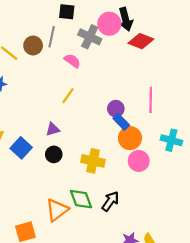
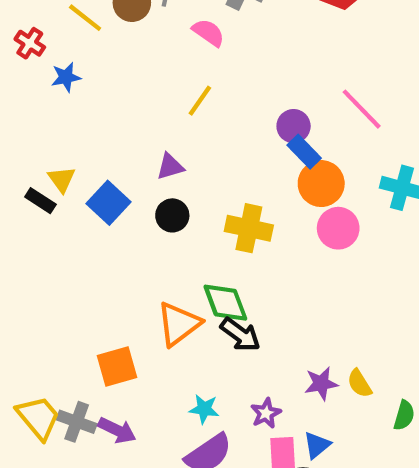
pink line: (151, 100) -> (362, 109), turned -45
black arrow: (110, 201) -> (240, 335), moved, turned 90

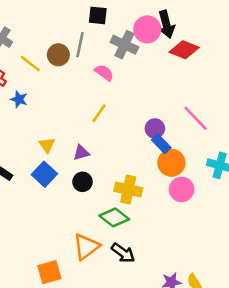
blue star: (66, 77) -> (19, 99), turned 30
yellow triangle: (62, 179) -> (47, 145), moved
green diamond: (225, 303) -> (114, 217), moved, turned -32

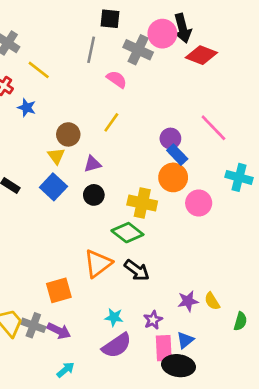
brown circle: (58, 55) -> (68, 134), moved
orange circle: (171, 163) -> (173, 177), moved

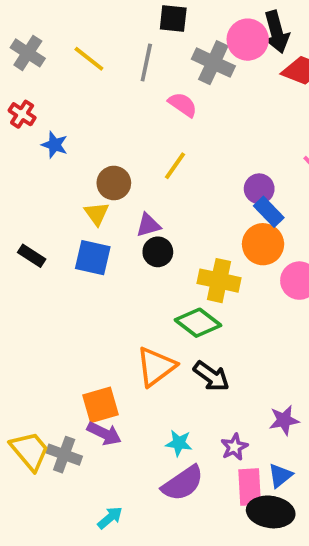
yellow line: (39, 70) -> (89, 59), moved
blue square: (53, 187) -> (93, 258), turned -30
black circle: (94, 195) -> (158, 252), moved
purple arrow: (59, 331) -> (104, 434), moved

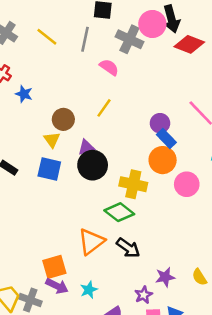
black circle: (158, 252) -> (93, 165), size x1.5
purple star: (284, 420) -> (165, 277), moved
cyan star: (179, 443) -> (89, 290), moved, turned -30

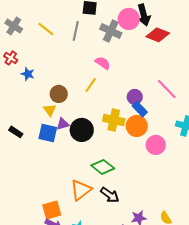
pink semicircle: (109, 67) -> (103, 63), moved
purple triangle: (86, 147) -> (63, 124), moved
yellow cross: (133, 184) -> (114, 120), moved

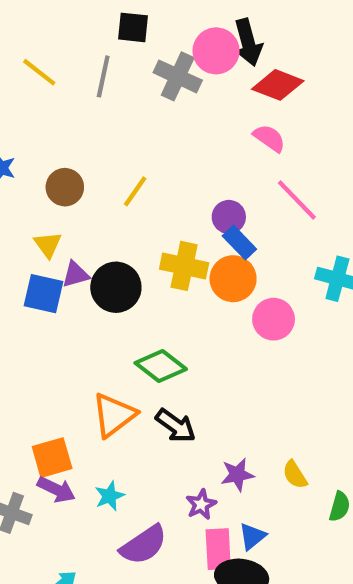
pink semicircle: (103, 63) -> (269, 138), moved
brown circle: (59, 94) -> (65, 187), moved

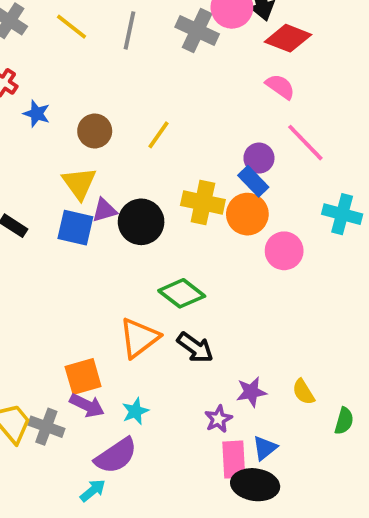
purple circle: (229, 217) -> (259, 158), moved
yellow triangle: (48, 245) -> (79, 183), size x1.4
purple semicircle: (144, 545) -> (116, 456), moved

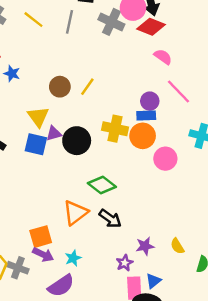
red diamond: (288, 38) -> (151, 27), moved
brown circle: (95, 131) -> (60, 87), moved
blue rectangle: (253, 181) -> (146, 115), turned -48

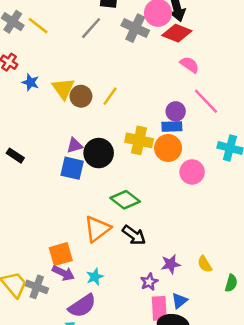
yellow line: (33, 20) -> (38, 26), moved
gray line: (69, 22) -> (91, 28), turned 30
yellow triangle: (38, 117) -> (63, 89), moved
blue square: (36, 144) -> (72, 168), moved

